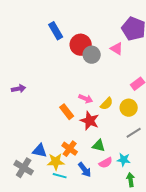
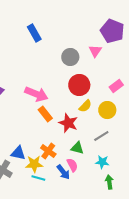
red circle: (81, 45) -> (79, 85), moved
pink triangle: (117, 49) -> (95, 51), turned 32
pink arrow: (86, 99) -> (36, 94), moved, size x1.6
gray line: (134, 133) -> (101, 136), moved
pink semicircle: (106, 163) -> (72, 165), moved, turned -88

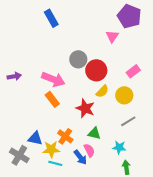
gray circle: (70, 57) -> (78, 59), moved
orange rectangle: (45, 114) -> (52, 99), moved
gray line: (101, 136) -> (128, 121), moved

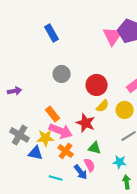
pink triangle: (112, 36) -> (113, 36), moved, size x1.5
gray circle: (78, 59) -> (62, 74), moved
pink arrow: (53, 79) -> (61, 131), moved
yellow star: (51, 149) -> (46, 138), moved
gray cross: (19, 155) -> (20, 135), moved

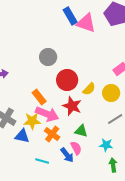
blue rectangle: (52, 33) -> (70, 16), moved
pink triangle: (113, 36) -> (86, 23), moved, turned -45
red circle: (97, 85) -> (67, 80), moved

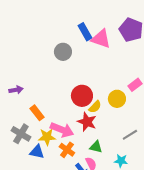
gray circle: (48, 57) -> (63, 52), moved
yellow semicircle: (89, 89) -> (95, 107), moved
yellow circle: (111, 93) -> (117, 99), moved
orange rectangle: (39, 97) -> (37, 113), moved

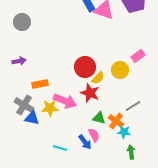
gray circle: (63, 52) -> (22, 22), moved
orange rectangle: (37, 113) -> (40, 84), turned -63
orange cross: (67, 150) -> (116, 121), moved
blue triangle: (37, 152) -> (32, 118), moved

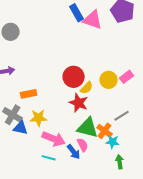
pink rectangle: (138, 56) -> (127, 77), moved
pink arrow: (65, 101) -> (54, 139), moved
green triangle: (99, 118) -> (88, 128), size x1.6

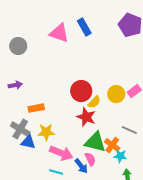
pink triangle: (93, 20) -> (59, 33), moved
gray line: (122, 116) -> (129, 130), turned 56

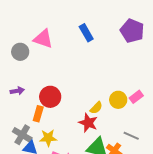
pink triangle: (59, 33) -> (43, 39), moved
red circle: (81, 91) -> (50, 97), moved
orange rectangle: (36, 108) -> (38, 114), turned -63

